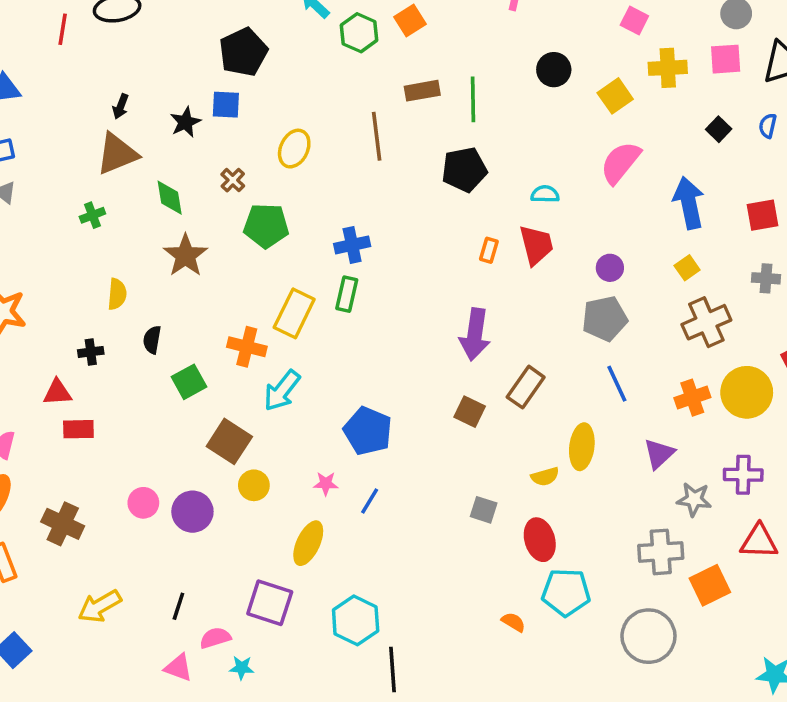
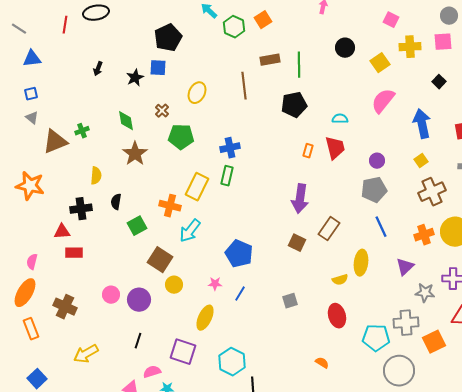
brown triangle: (117, 154) -> (55, 142), moved
black cross: (91, 352) -> (81, 209), size x1.5
gray square: (484, 510) -> (290, 301), moved, turned -35
cyan pentagon: (566, 592) -> (376, 338), moved
black line: (178, 606) -> (138, 341), moved

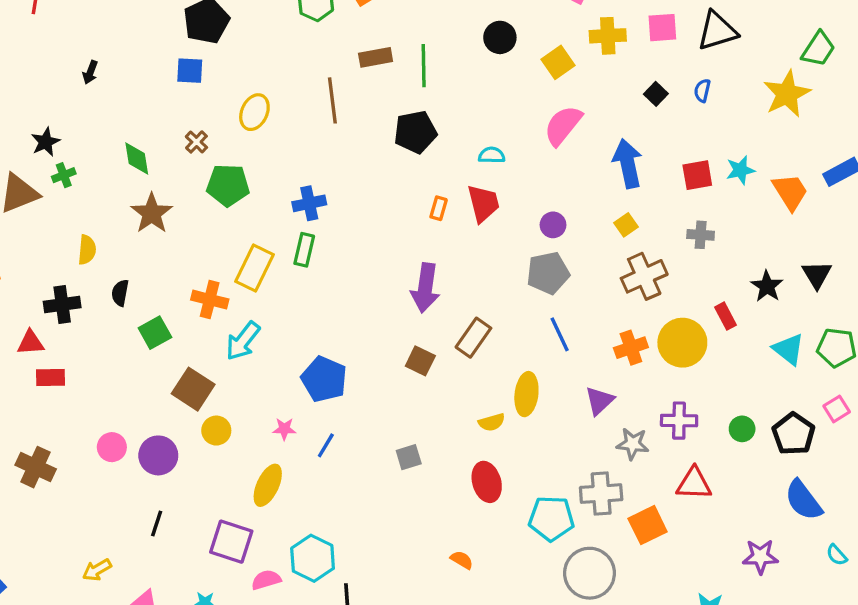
black star: (135, 78) -> (46, 142), moved
yellow arrow: (86, 354) -> (97, 570), moved, size x0.7
pink semicircle: (152, 372) -> (266, 580), moved

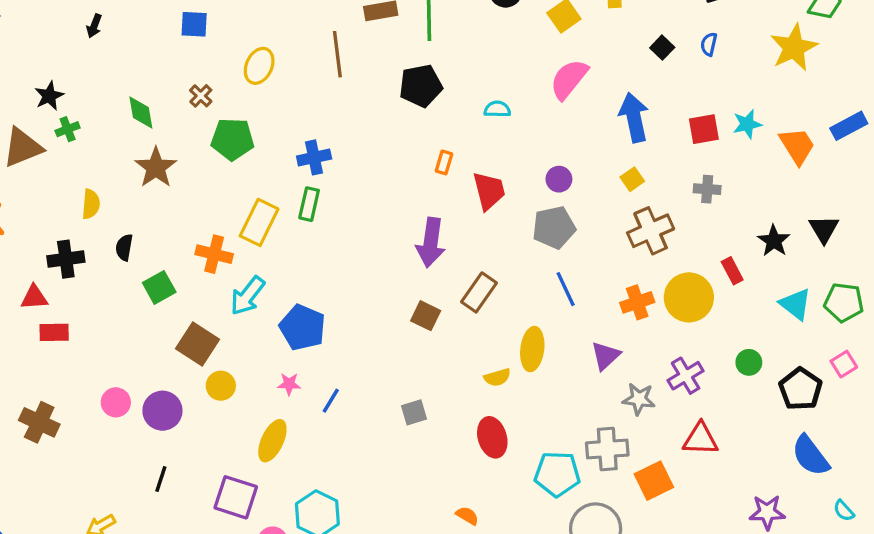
red trapezoid: (483, 203) -> (489, 191), moved
blue pentagon: (324, 379) -> (302, 327), moved
purple cross: (679, 421) -> (686, 376), turned -32
green circle: (742, 429) -> (749, 362), moved

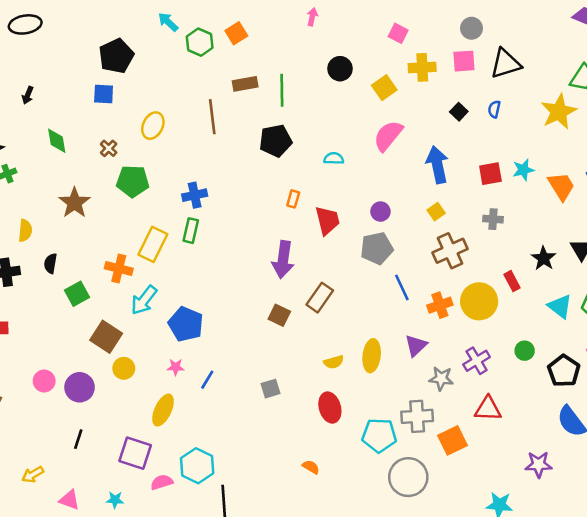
green diamond: (141, 112) -> (57, 141), moved
blue line: (566, 289) -> (402, 287), moved
yellow ellipse: (532, 349) -> (372, 356), moved

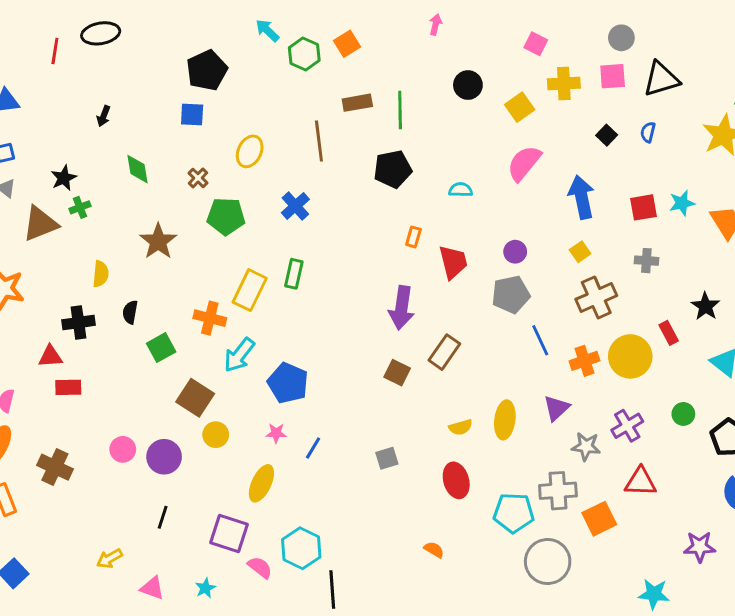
blue cross: (195, 195) -> (295, 206), moved, turned -30
pink semicircle: (162, 482) -> (260, 567), turned 55
cyan star: (115, 500) -> (205, 588), turned -30

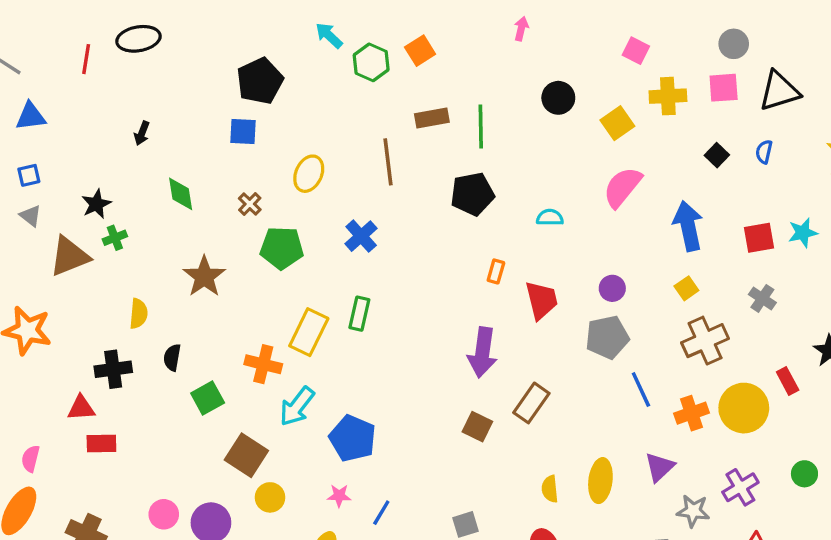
gray cross: (646, 261) -> (762, 298), turned 30
yellow semicircle: (461, 427) -> (550, 489), turned 100

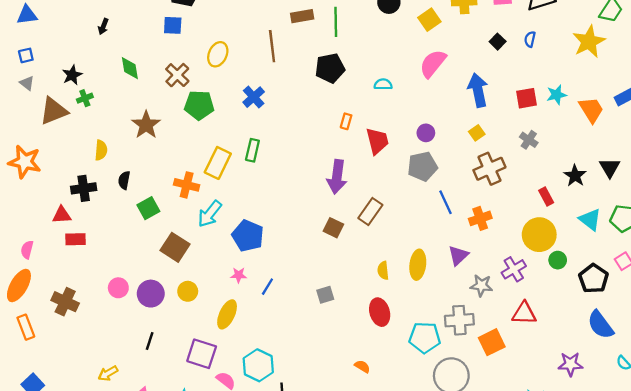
brown cross: (250, 204) -> (177, 75), size x1.5
yellow circle: (744, 408) -> (539, 235), moved
yellow circle: (270, 497) -> (188, 291), moved

